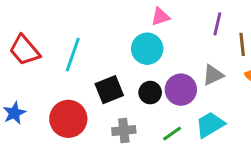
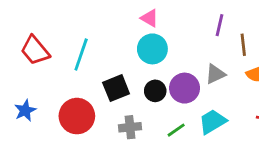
pink triangle: (160, 17) -> (150, 18), moved, turned 48

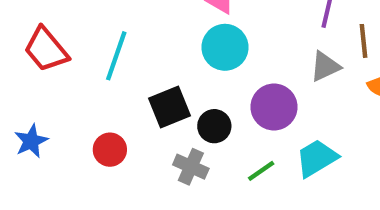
gray triangle: (215, 74) -> (325, 66), moved
black circle: (155, 91) -> (214, 126), moved
red circle: (77, 116) -> (110, 150), size x0.6
gray cross: (130, 127) -> (191, 167), turned 30

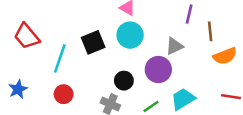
cyan line: (116, 56) -> (60, 58), moved
gray triangle: (325, 66) -> (174, 46), moved
black square: (170, 107) -> (93, 42), moved

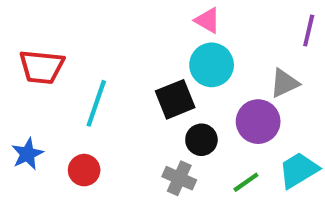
red trapezoid: (27, 36) -> (42, 67), turned -44
black square: (93, 42) -> (175, 99), moved
red circle: (64, 94) -> (84, 170), moved

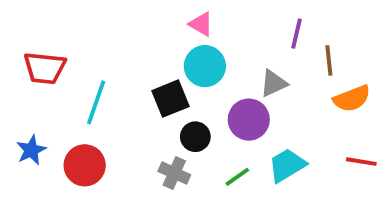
red circle: (84, 170) -> (85, 165), size x1.4

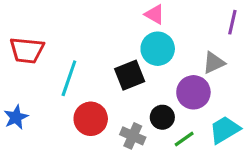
black circle: (195, 137) -> (162, 117), moved
red circle: (85, 165) -> (91, 119), moved

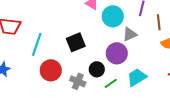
cyan circle: (158, 49) -> (113, 16), moved

